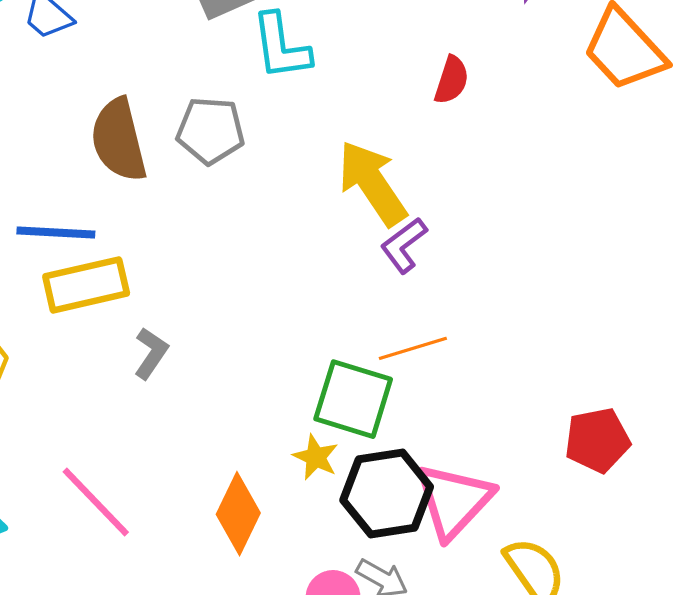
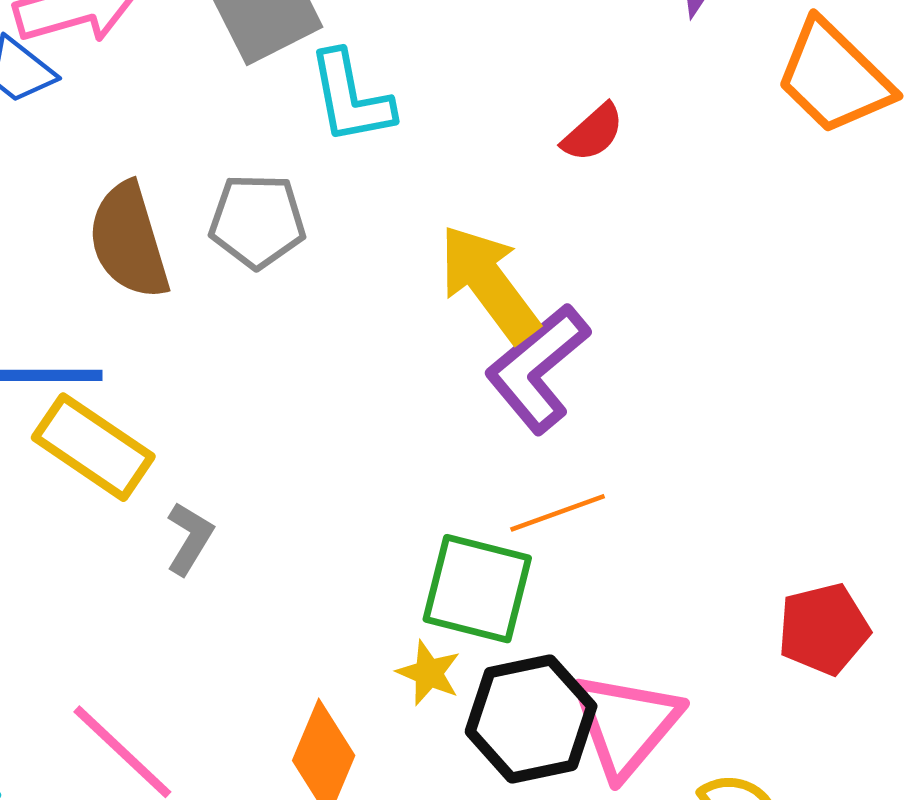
red semicircle: (452, 80) -> (593, 133), turned 33
purple L-shape: (404, 245) -> (537, 369), size x1.6
yellow rectangle: (86, 285) -> (93, 447), turned 50

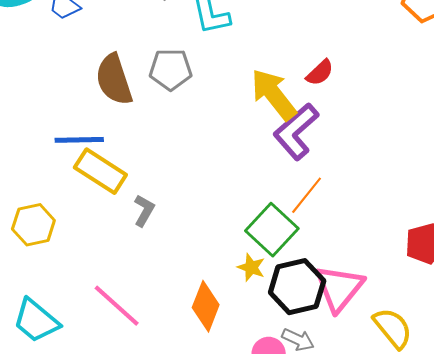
red semicircle: (593, 133) -> (320, 73), moved
orange line: (558, 513) -> (307, 195), turned -30
green square: (477, 589) -> (272, 230), turned 30

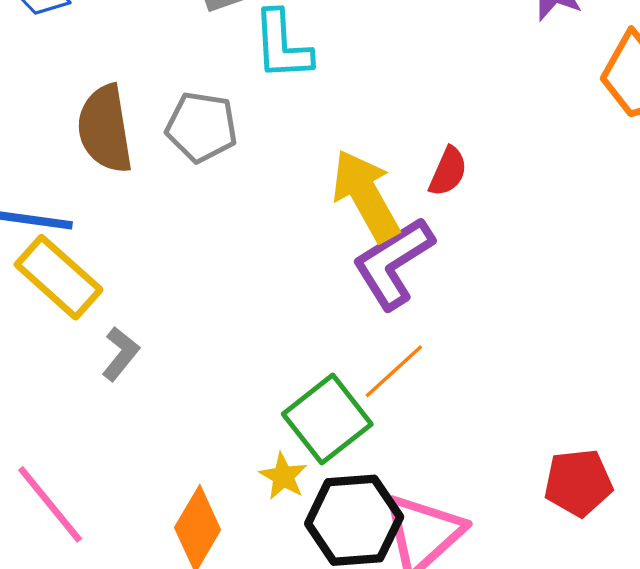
red semicircle: (320, 73) -> (448, 172), turned -32

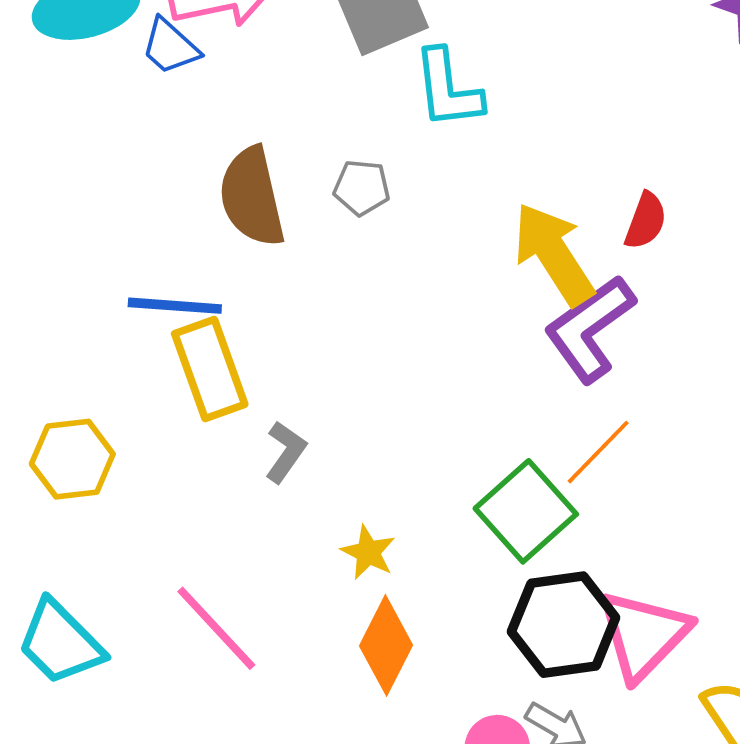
gray pentagon: (202, 127) -> (362, 188), size x0.7
yellow rectangle: (59, 277) -> (210, 369), turned 32
yellow star: (283, 476) -> (368, 552), moved

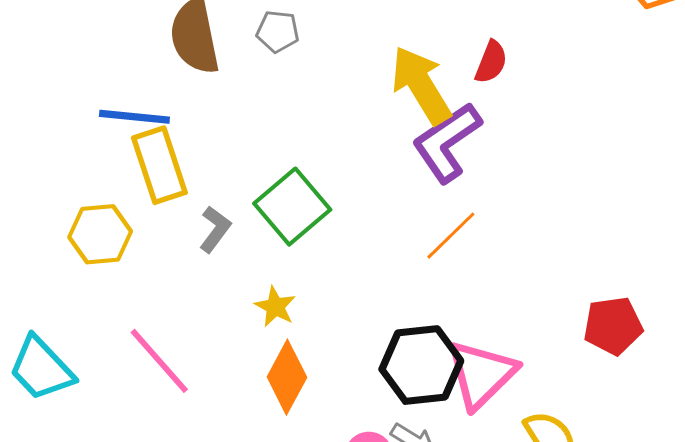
yellow hexagon: (72, 459) -> (100, 234), moved
green square: (526, 511) -> (292, 207), moved

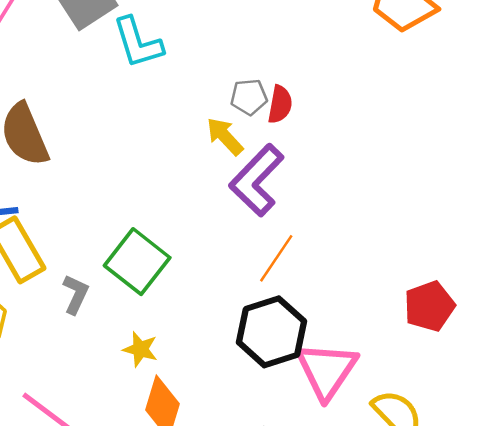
gray pentagon: (278, 31) -> (249, 97), moved
yellow arrow: (421, 85) -> (225, 136), size x0.6
black hexagon: (421, 365) -> (272, 332), moved

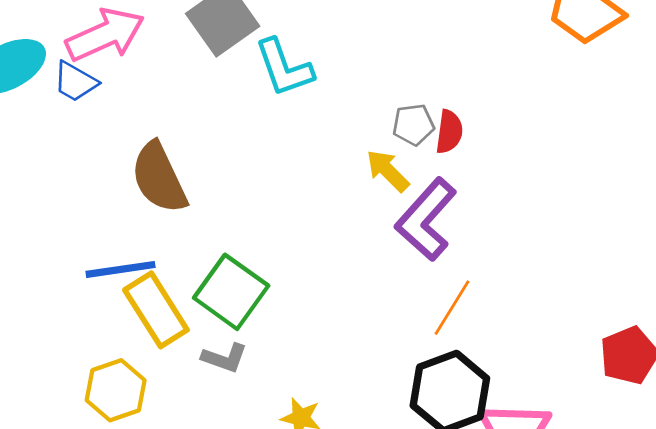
green square: (137, 262) -> (231, 292), moved
gray L-shape: (76, 294) -> (225, 358), turned 87

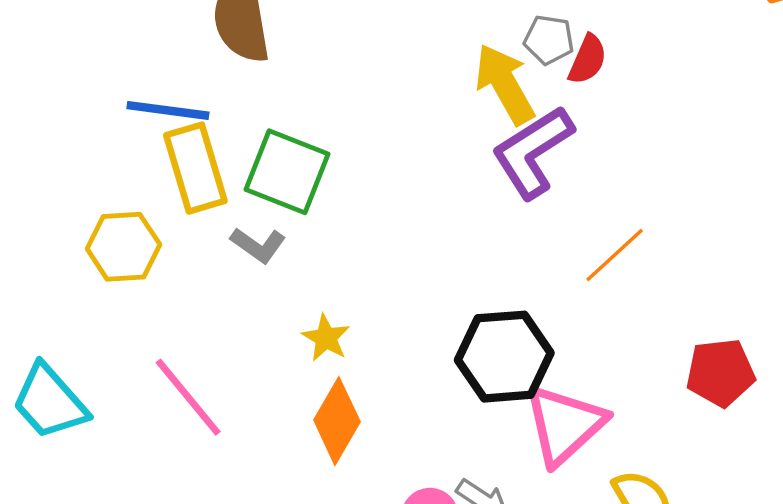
yellow arrow: (388, 171) -> (505, 84), size x1.4
green square: (231, 292) -> (287, 172), turned -30
orange line: (452, 308) -> (615, 255), moved

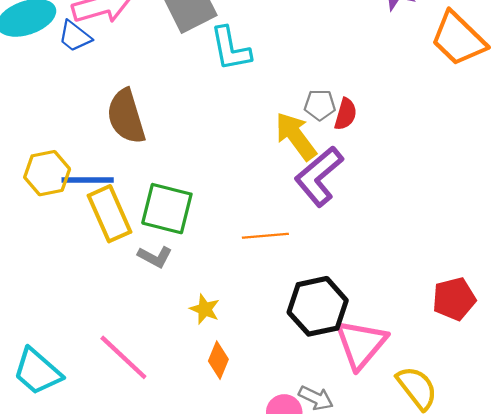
yellow hexagon: (123, 247) -> (47, 173), moved
orange line: (615, 255) -> (265, 236), moved, turned 45
orange diamond: (337, 421) -> (218, 360), size x0.7

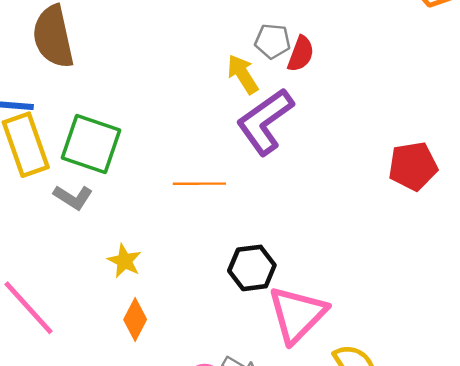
yellow arrow: (296, 136) -> (243, 74), size x0.7
red pentagon: (454, 299) -> (413, 166), moved
black hexagon: (318, 306) -> (252, 268), size x0.7

